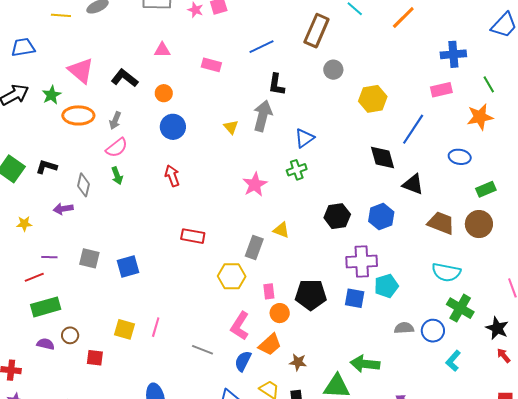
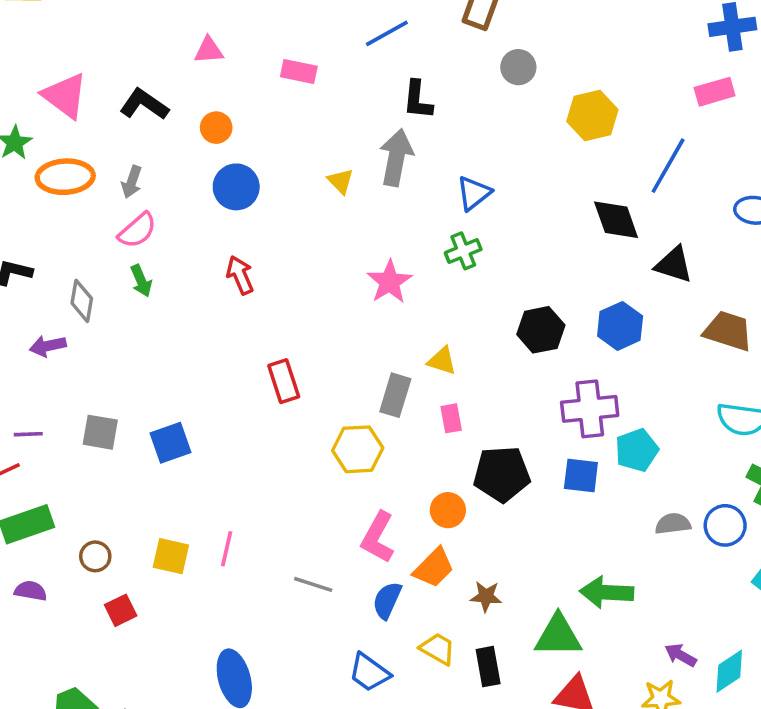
red rectangle: (193, 236) -> (284, 381), turned 65
pink rectangle: (269, 291) -> (451, 418), moved
brown circle: (70, 335) -> (95, 556), moved
red square: (95, 358) -> (121, 610), turned -30

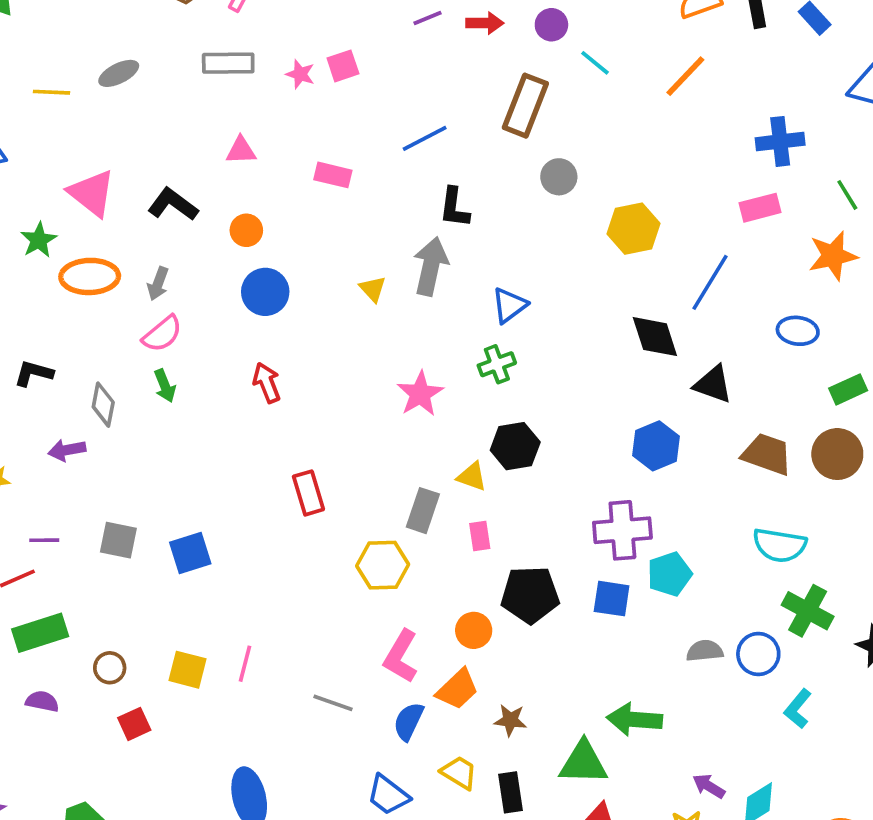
black hexagon: (541, 330) -> (515, 446), moved

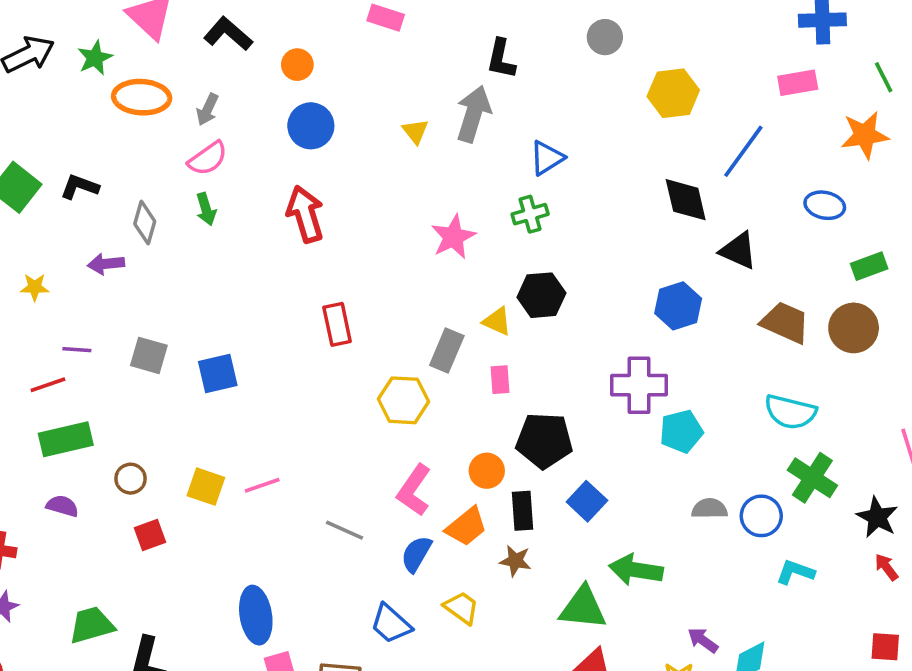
red arrow: (267, 383) -> (305, 214), size x1.4
blue square: (612, 599) -> (587, 501), moved, turned 30
pink line: (245, 664) -> (262, 485), turned 52
cyan L-shape: (798, 709) -> (795, 572), turned 66
black rectangle: (510, 792) -> (522, 511), moved

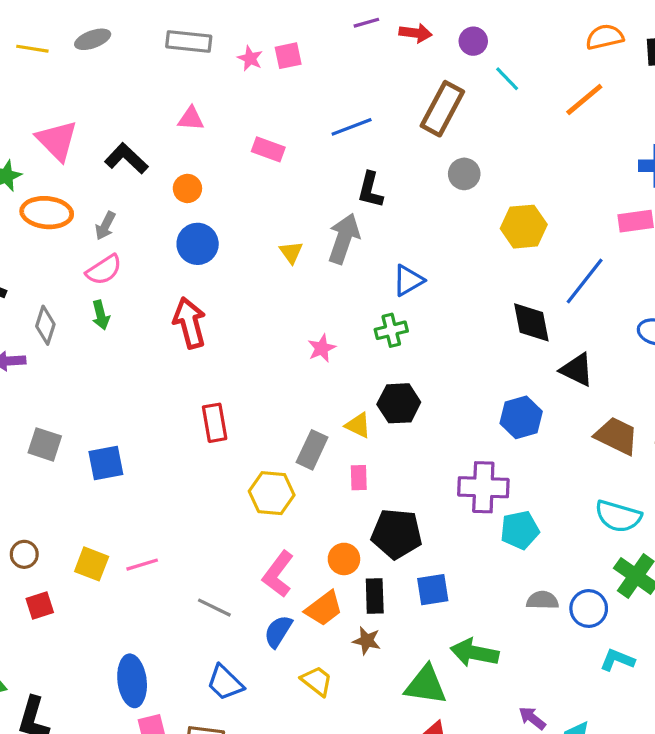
pink star: (453, 237) -> (322, 348), size x0.7
blue square: (587, 501) -> (433, 590), turned 36
blue trapezoid: (391, 624) -> (225, 683), moved

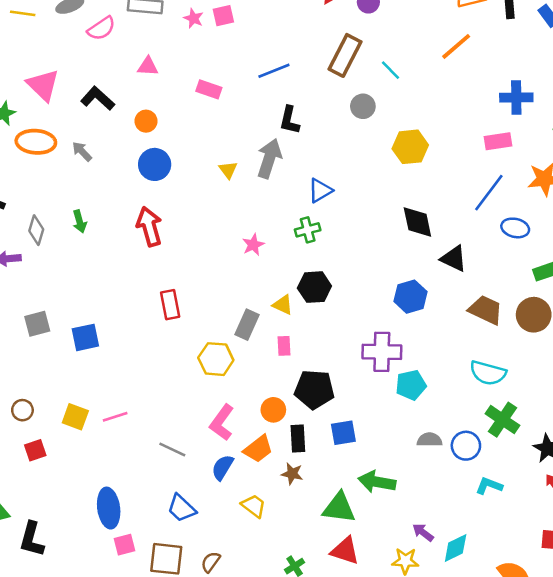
cyan line: (507, 79) -> (390, 70), moved
gray arrow: (105, 226) -> (82, 151), turned 110
pink semicircle: (104, 270) -> (101, 28), moved
blue line: (585, 281) -> (489, 193), moved
gray square: (45, 444) -> (37, 324), turned -32

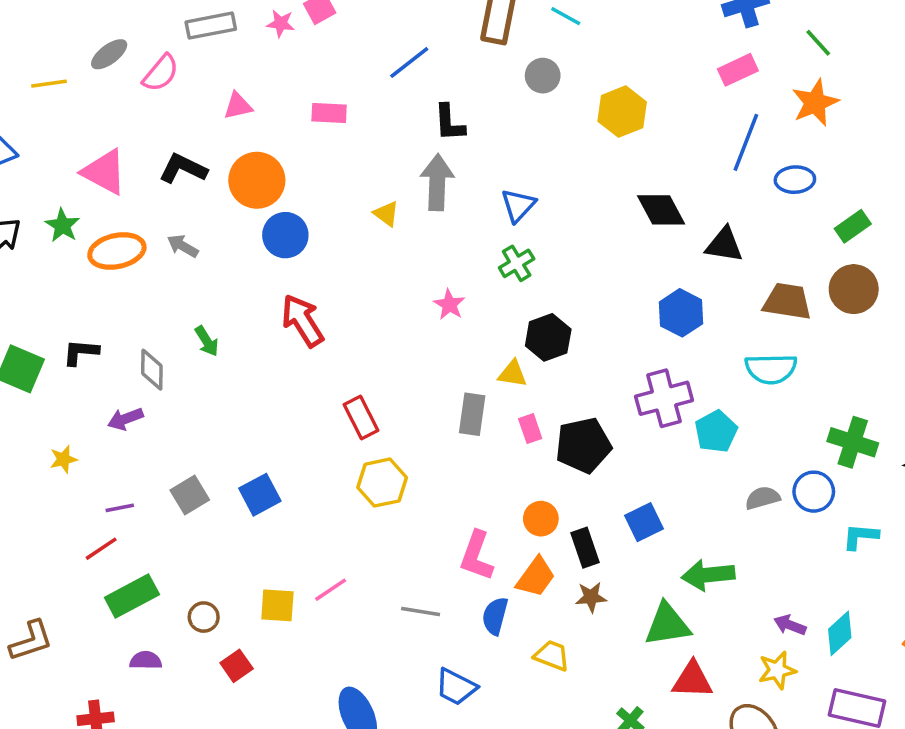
orange circle: (146, 121) -> (257, 180), size x1.8
yellow hexagon: (216, 359) -> (382, 483), moved
cyan semicircle: (488, 373) -> (771, 369), moved
black pentagon: (314, 389) -> (583, 445), moved

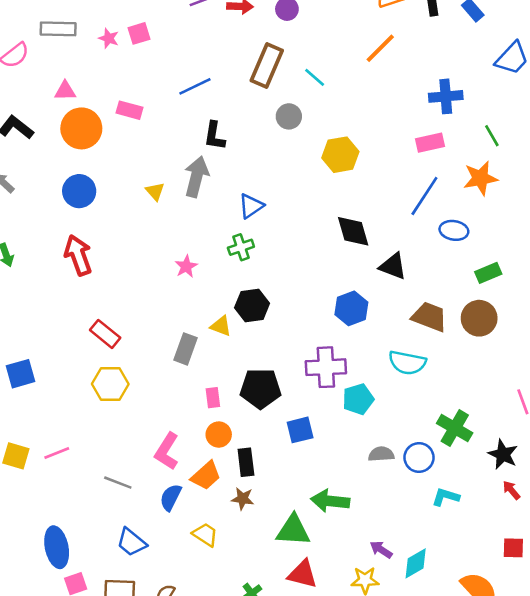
orange circle: (257, 180) -> (81, 128), moved
red rectangle: (361, 418) -> (105, 334), turned -36
pink rectangle: (530, 429) -> (213, 398), moved
blue square: (644, 522) -> (300, 430), moved

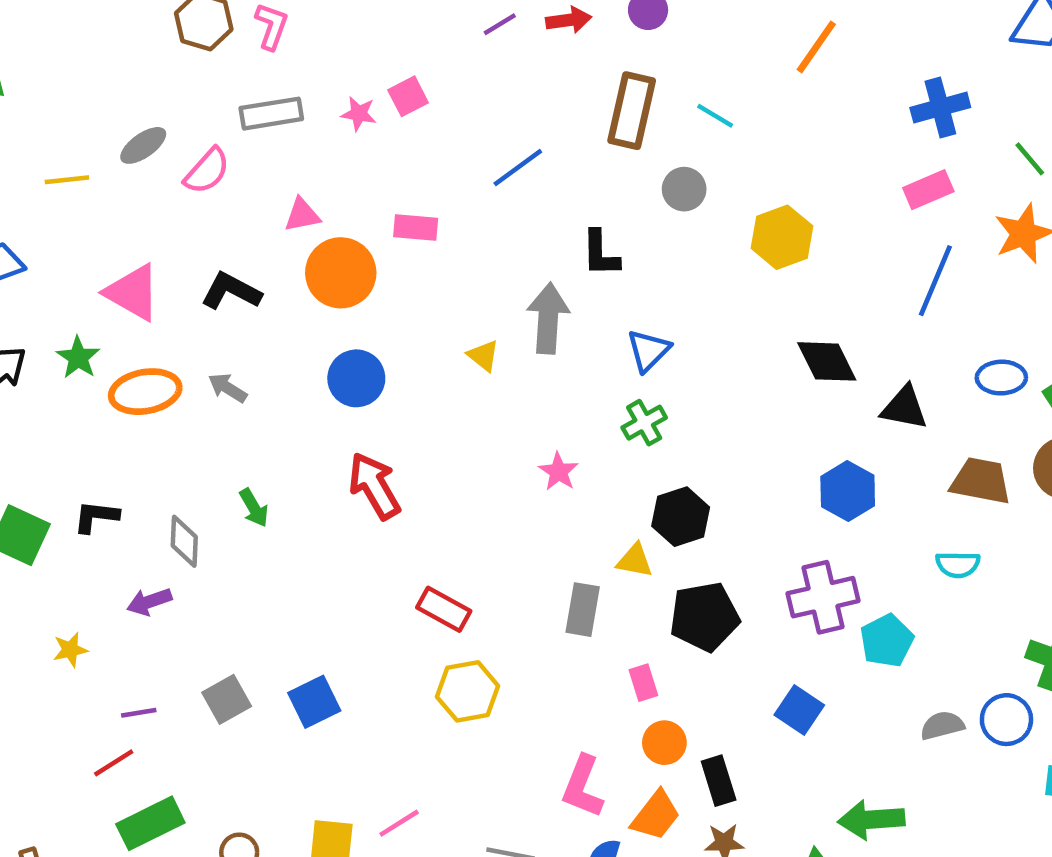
black L-shape: (214, 136) -> (600, 253), moved
blue ellipse: (454, 230) -> (1001, 378), moved
cyan semicircle: (407, 363) -> (958, 564), size x0.7
black pentagon: (261, 388) -> (705, 617), moved
blue square: (300, 430) -> (799, 710), turned -32

